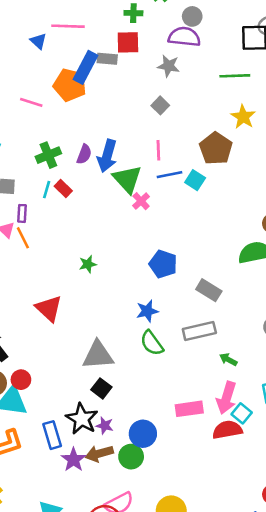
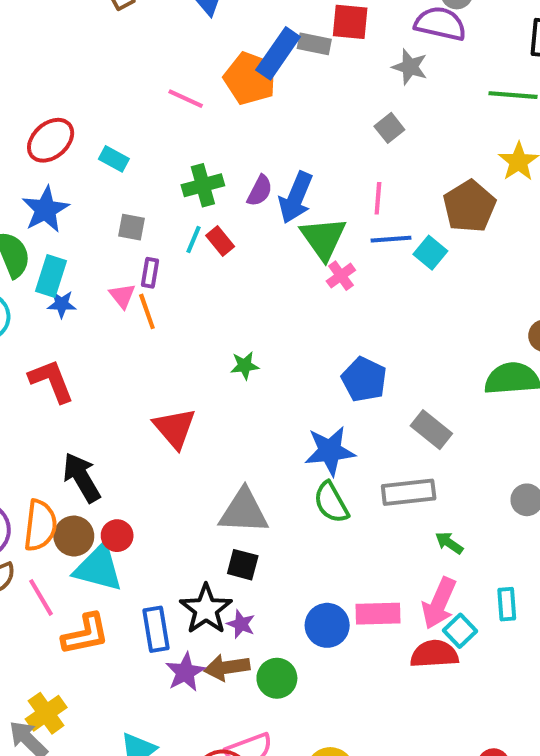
blue star: (147, 311) -> (330, 451), size x1.4
black square: (101, 388) -> (243, 565), turned -30
blue circle: (143, 434) -> (327, 625), moved

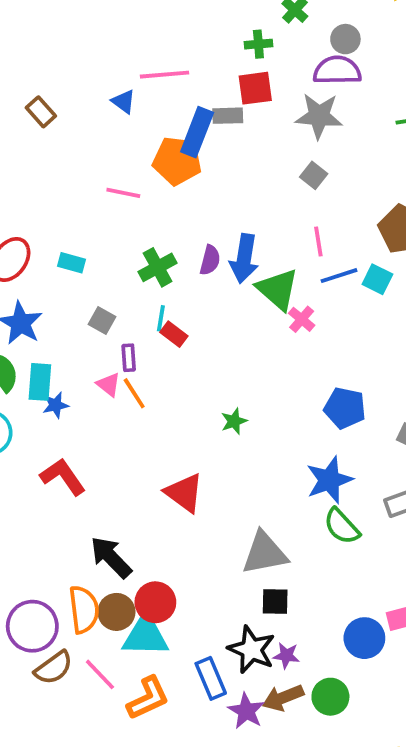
gray star: (410, 67) -> (319, 116), size x1.4
gray square: (132, 227) -> (102, 321), turned 32
red rectangle: (220, 241) -> (174, 334), moved
red circle: (117, 536) -> (155, 602), size x1.4

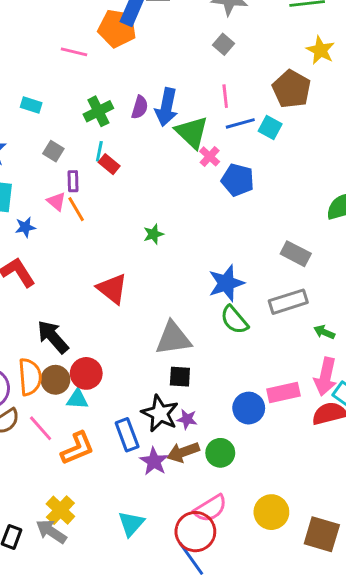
blue star: (56, 405) -> (25, 227), moved
blue pentagon: (345, 408) -> (238, 180), moved
cyan triangle: (145, 636) -> (77, 399), size x0.6

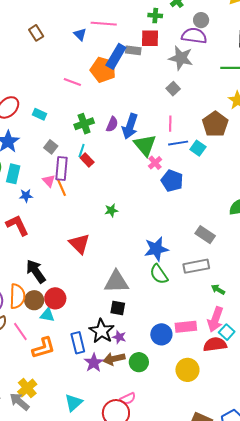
purple rectangle: (73, 181) -> (62, 169), size x1.6
pink semicircle: (210, 508) -> (128, 399), size x0.7
yellow circle: (271, 512) -> (187, 370), moved

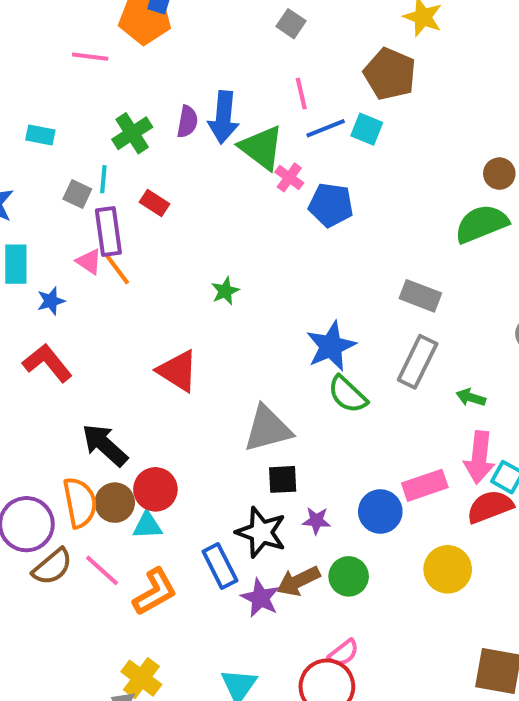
cyan line: (82, 151) -> (103, 179), moved
gray rectangle: (196, 266) -> (418, 362), turned -40
purple star: (119, 337) -> (316, 521), moved

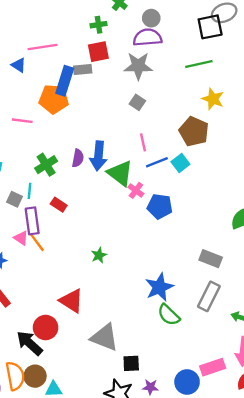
cyan square: (367, 129) -> (180, 163), turned 30
gray triangle: (268, 429) -> (105, 337), moved, turned 36
red circle: (155, 489) -> (46, 327), moved

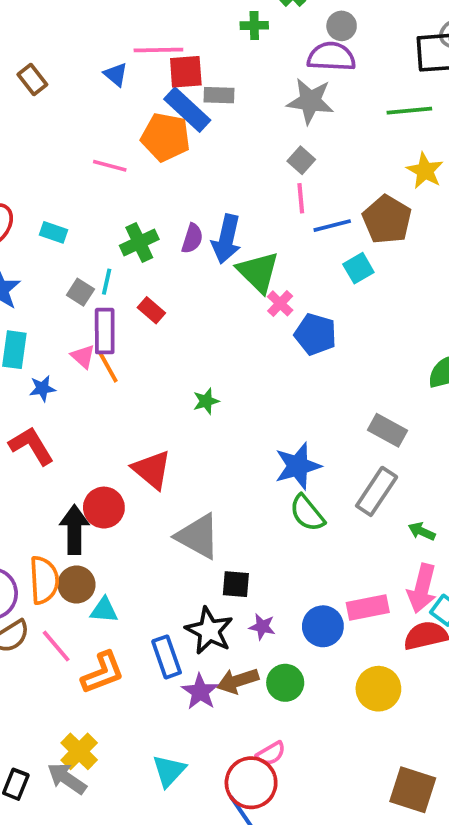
red square: (98, 52) -> (186, 72), moved
blue rectangle: (65, 81) -> (187, 110), turned -72
pink line: (143, 142) -> (301, 198), moved
blue line: (157, 162) -> (332, 226), moved
black arrow: (29, 343) -> (74, 530), turned 40

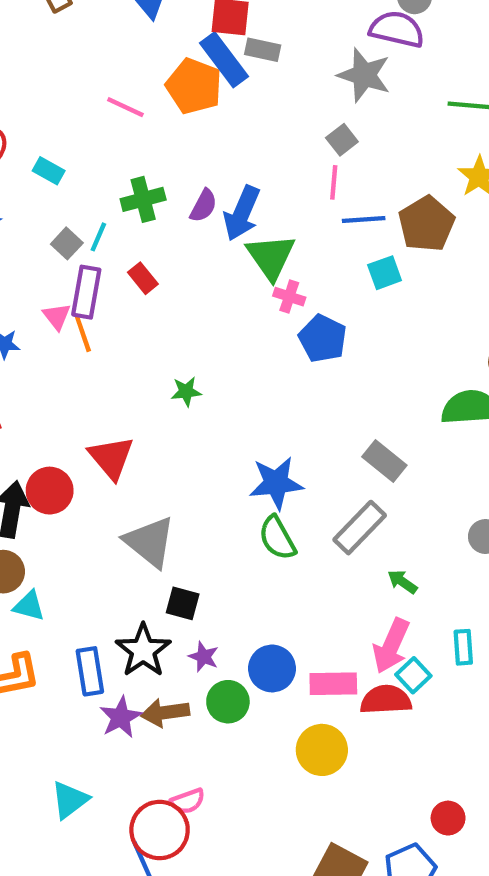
pink cross: (280, 303) -> (289, 297), turned -36
pink rectangle: (368, 607) -> (333, 684), moved
green circle: (285, 683) -> (228, 702), moved

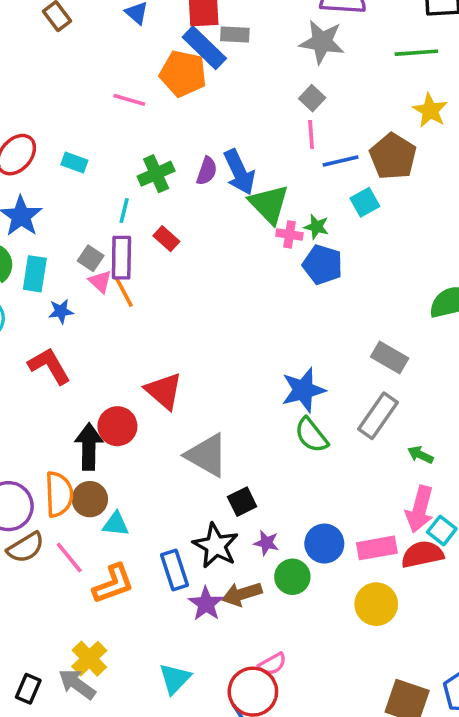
blue arrow: (242, 213) -> (239, 172), turned -39
gray square: (67, 243) -> (91, 258), moved
green star: (186, 392) -> (316, 227), moved, turned 30
black square: (183, 603) -> (242, 502), turned -32

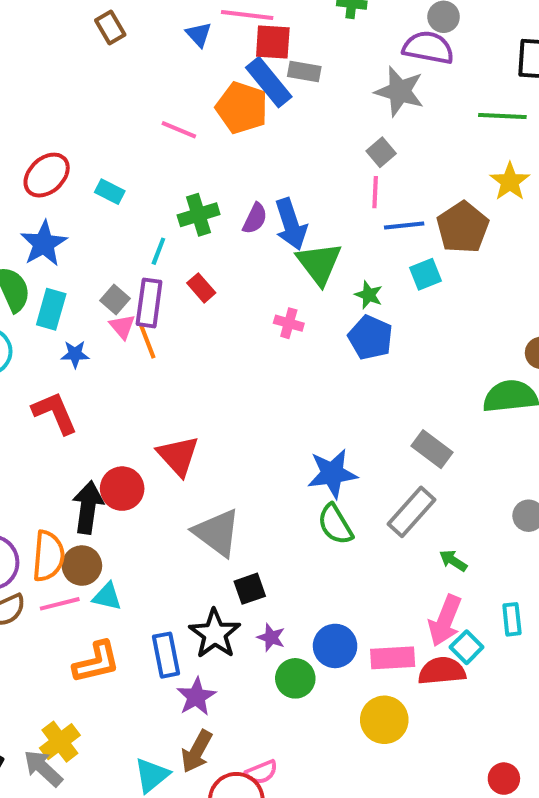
pink cross: (289, 234) -> (289, 323), moved
pink line: (69, 557) -> (60, 604), moved, turned -72
brown arrow: (242, 594) -> (197, 751), moved, turned -51

